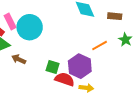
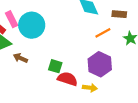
orange line: (100, 46) -> (103, 33), moved
purple hexagon: (80, 66) -> (100, 64), moved

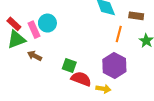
pink rectangle: (12, 19) -> (34, 30), moved
cyan circle: (32, 25) -> (47, 23), size x0.7
orange line: (103, 33) -> (119, 34), turned -49

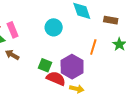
cyan circle: (47, 23) -> (54, 27), moved
orange line: (119, 34) -> (93, 47), moved
purple hexagon: (114, 65) -> (72, 67), moved

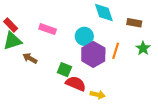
cyan circle: (54, 27) -> (84, 36), moved
pink rectangle: (13, 30) -> (48, 29), moved, turned -49
purple hexagon: (72, 67) -> (93, 54), moved

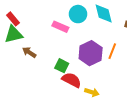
pink rectangle: (48, 29) -> (60, 27), moved
cyan circle: (84, 36) -> (78, 14), moved

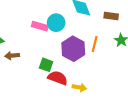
cyan circle: (78, 14) -> (56, 23), moved
brown arrow: (29, 52) -> (12, 56), turned -32

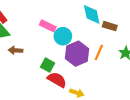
brown rectangle: (111, 16) -> (110, 26), moved
cyan circle: (56, 23) -> (63, 36), moved

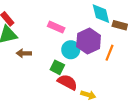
cyan circle: (63, 36) -> (71, 50), moved
purple hexagon: (77, 54) -> (89, 41), moved

